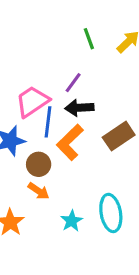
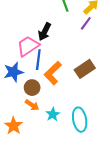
purple line: (73, 83) -> (86, 23), moved
black arrow: (79, 108) -> (44, 32), moved, turned -60
cyan star: (72, 221) -> (53, 114), moved

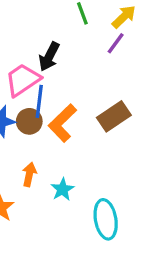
brown circle: (32, 88) -> (29, 121), moved
orange arrow: (32, 105) -> (29, 174), turned -112
cyan ellipse: (80, 120) -> (106, 219), moved

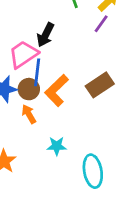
orange arrow: (29, 174) -> (29, 114), moved, turned -42
cyan star: (62, 189) -> (57, 146), turned 30

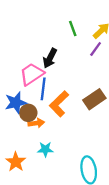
brown circle: (29, 89) -> (28, 113), moved
orange arrow: (29, 114) -> (36, 123), turned 112
cyan star: (57, 146) -> (45, 149), moved

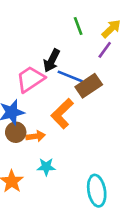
blue line: (43, 89) -> (70, 76), moved, turned -75
brown rectangle: (94, 99) -> (89, 86), moved
brown circle: (28, 113) -> (16, 132), moved

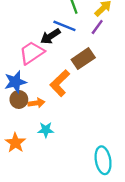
black arrow: (52, 61) -> (50, 36), turned 30
blue line: (70, 76) -> (64, 26), moved
cyan ellipse: (97, 191) -> (103, 160), moved

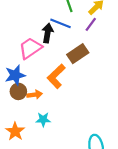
black arrow: (50, 36) -> (48, 33), turned 132

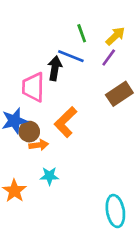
pink trapezoid: (30, 48) -> (33, 87), turned -55
brown rectangle: (78, 54) -> (119, 94), moved
brown circle: (18, 91) -> (29, 132), moved

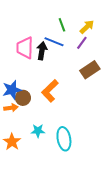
pink trapezoid: (33, 87) -> (25, 48), moved
orange arrow: (39, 145) -> (11, 108), moved
cyan ellipse: (115, 211) -> (64, 139), moved

